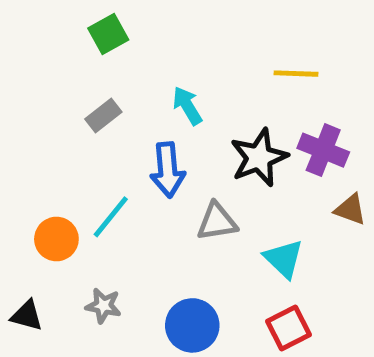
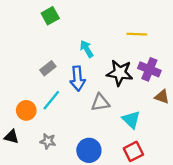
gray rectangle: (103, 116) -> (48, 68), moved
black star: (259, 158) -> (120, 73), turned 30
black triangle: (27, 316) -> (11, 137), moved

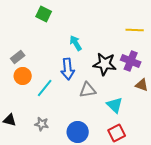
green square: (50, 16) -> (44, 14), turned -35
yellow line: (137, 34) -> (135, 30), moved
gray rectangle: (48, 68) -> (18, 57), moved
orange circle: (26, 110) -> (23, 76), moved

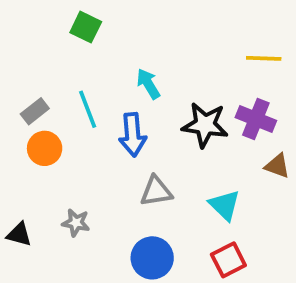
cyan line: (45, 88) -> (88, 109), moved, turned -60
gray triangle: (88, 90) -> (156, 191), moved
gray star: (42, 124) -> (76, 223), moved

